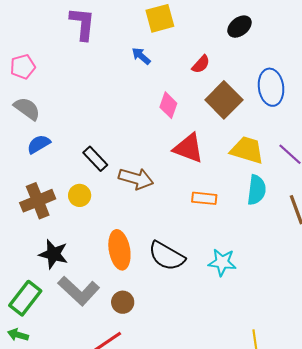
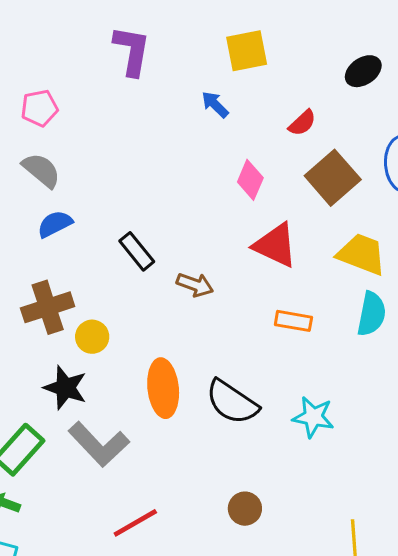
brown arrow: (136, 179) -> (195, 285), size x0.7
yellow circle: (80, 195) -> (92, 337), moved
brown circle: (123, 302) -> (245, 509), moved

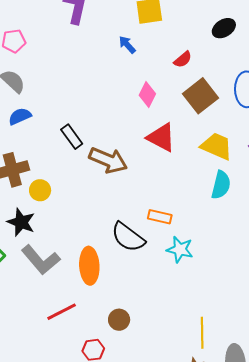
brown arrow: (195, 285) -> (108, 160), size x1.6
orange rectangle: (293, 321) -> (160, 217), moved
orange ellipse: (163, 388) -> (89, 266), moved
brown circle: (245, 509) -> (119, 320), moved

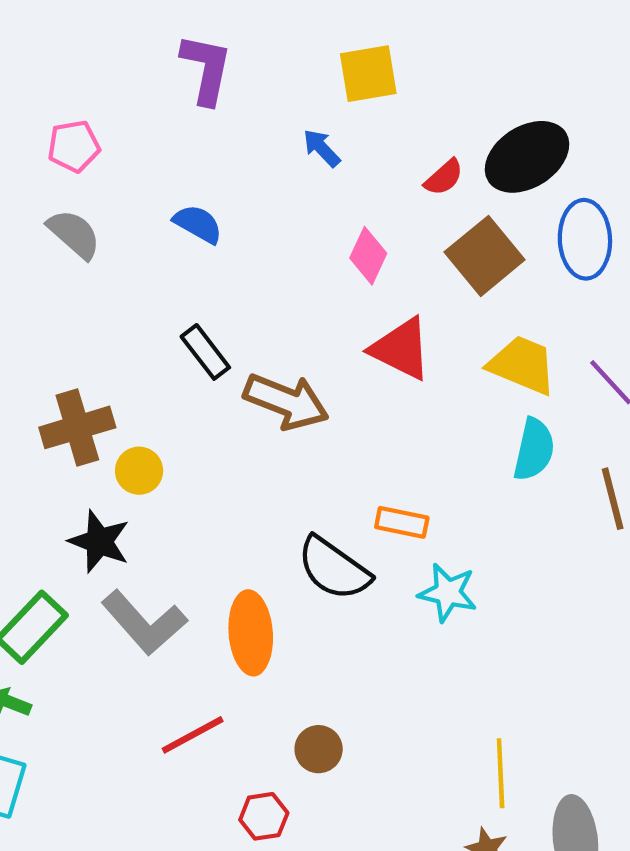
black ellipse: (224, 28) -> (527, 157), moved, size x1.6
blue semicircle: (20, 116) -> (198, 224), moved, turned 55

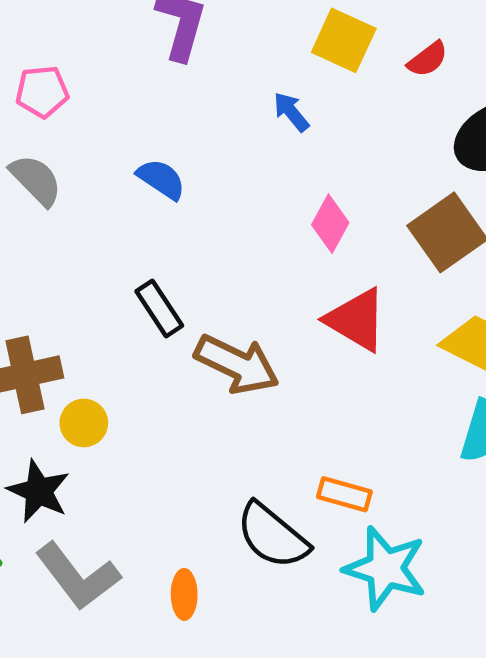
yellow square: (368, 74) -> (344, 40), turned 30
red semicircle: (444, 177) -> (428, 59), moved
cyan star: (448, 593) -> (385, 568), size x1.4
orange ellipse: (251, 633) -> (184, 594), size x0.6

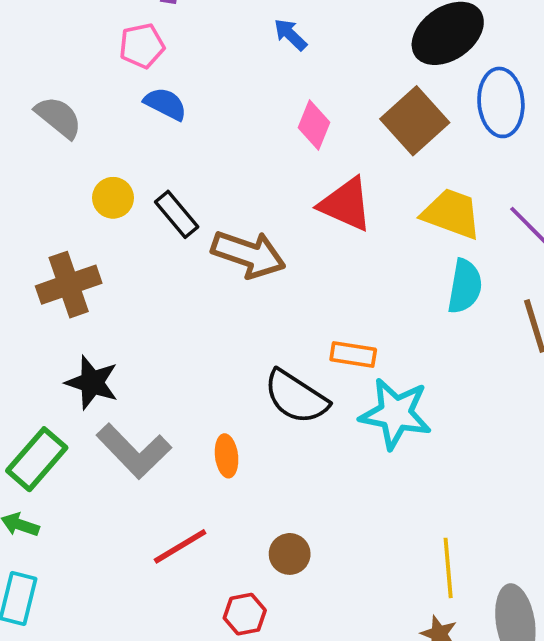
pink pentagon: (42, 92) -> (142, 46), moved
blue arrow: (291, 112) -> (290, 35), moved
yellow circle: (84, 423) -> (113, 198), moved

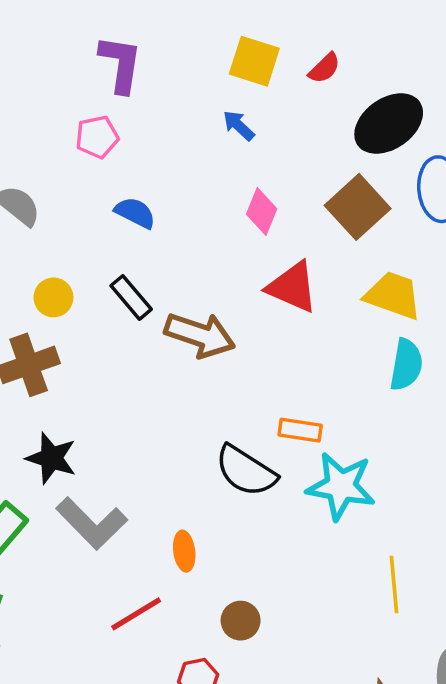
blue semicircle: (165, 104) -> (135, 213), moved
yellow circle: (113, 198) -> (53, 297), moved
orange ellipse: (227, 456) -> (184, 551), moved
yellow line: (448, 568) -> (394, 584), moved

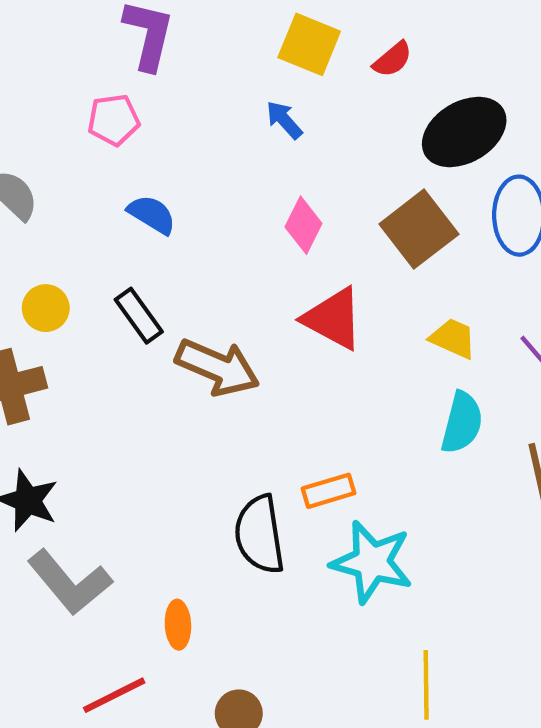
yellow trapezoid: (393, 295) -> (453, 338), size x0.7
orange rectangle: (300, 430) -> (329, 491), turned -30
black semicircle: (246, 471) -> (259, 534), turned 44

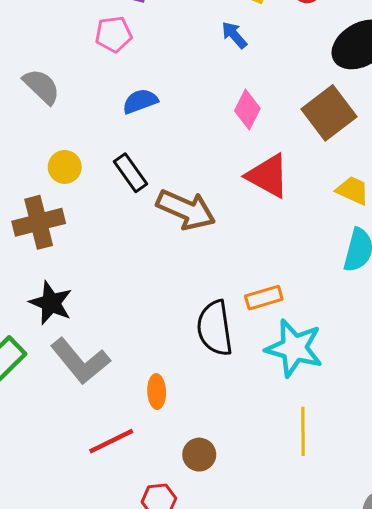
blue semicircle: (152, 214) -> (140, 101), turned -52
yellow line: (426, 685) -> (303, 431), moved

